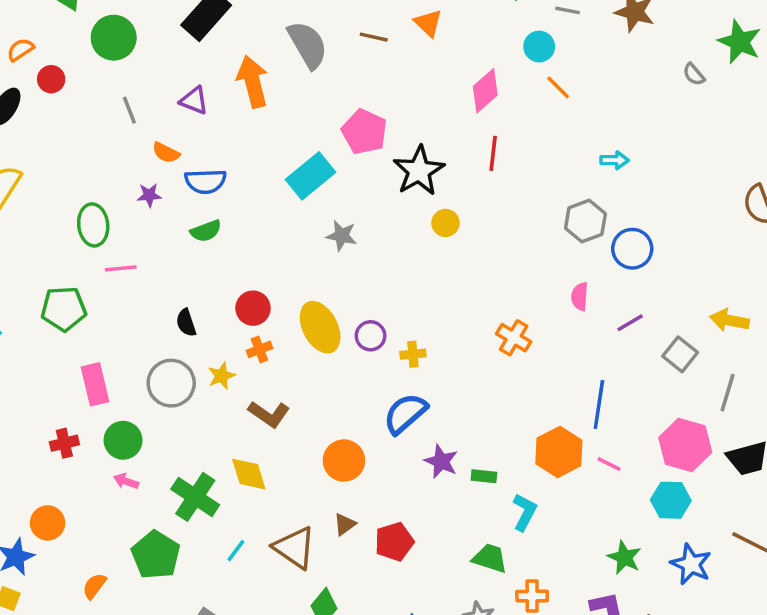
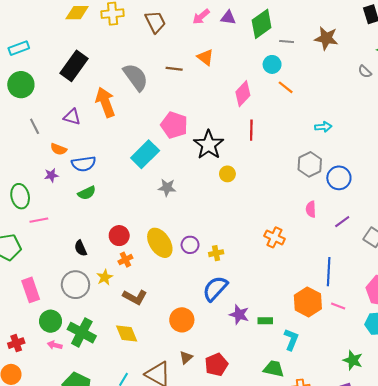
red cross: (64, 443) -> (16, 343), moved
green cross: (195, 497) -> (82, 333), moved

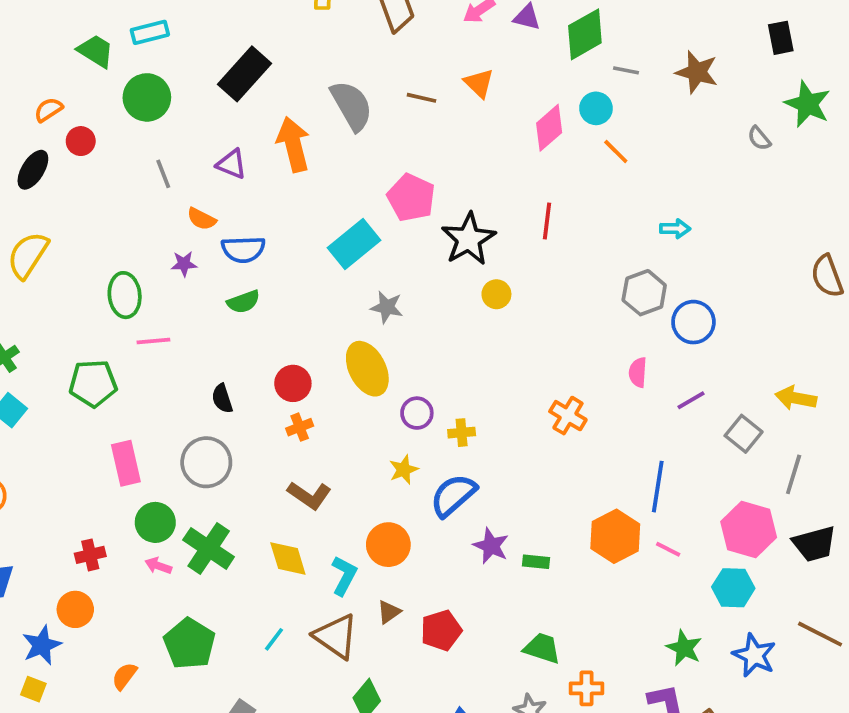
pink diamond: (243, 94) -> (549, 128), moved
yellow ellipse: (160, 243) -> (367, 369), moved
yellow star: (105, 277) -> (404, 470), moved
cyan L-shape: (291, 339) -> (344, 576), moved

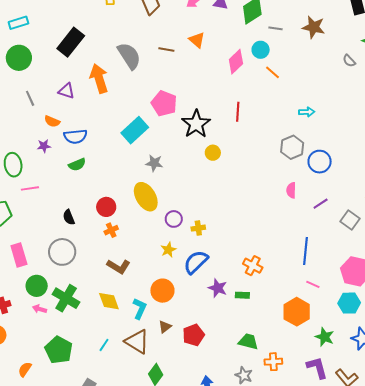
orange cross: (568, 416) -> (253, 266), moved
orange hexagon: (615, 536) -> (297, 312), moved

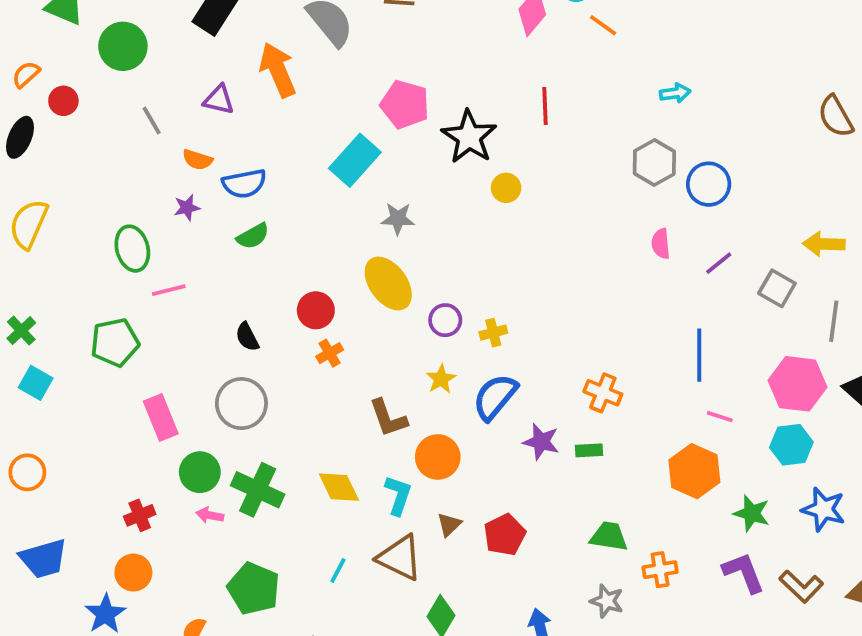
brown L-shape: (119, 267) -> (388, 418), moved, turned 45

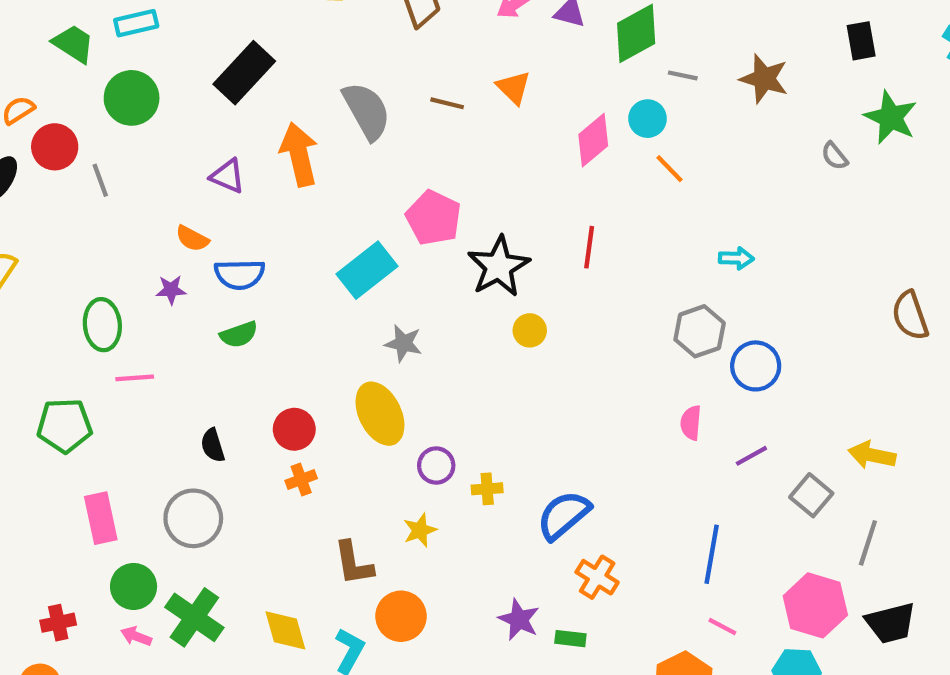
red circle: (63, 101) -> (55, 147), size x1.4
gray line: (152, 120) -> (100, 180), moved
blue semicircle: (495, 397) -> (564, 515), moved

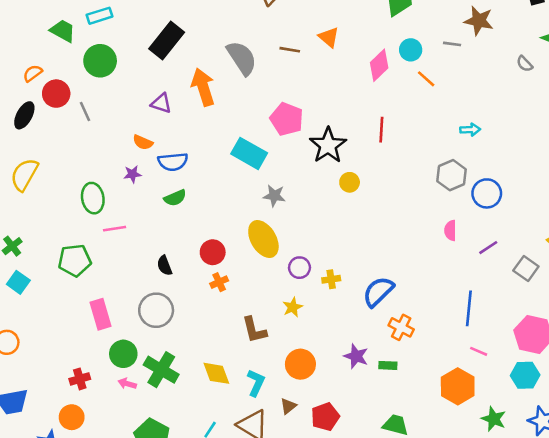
gray line: (683, 75) -> (452, 44), moved
cyan rectangle: (367, 270) -> (249, 153), turned 72
orange circle: (401, 616) -> (300, 364), moved

